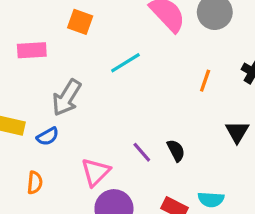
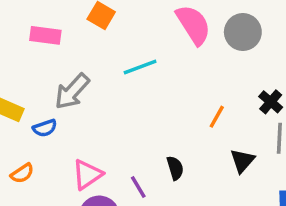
orange line: (205, 81) -> (217, 117), moved
purple line: (142, 152) -> (138, 187), moved
orange semicircle: (35, 183) -> (22, 173), turned 40

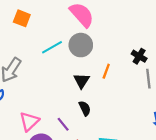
gray circle: (243, 32) -> (81, 45), moved
black triangle: (242, 161) -> (82, 81), moved

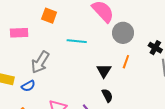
gray circle: (81, 45) -> (123, 33), moved
cyan line: (52, 47) -> (77, 41), turned 36

